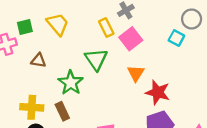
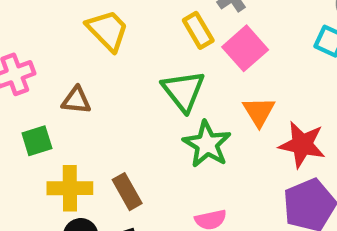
green square: (25, 27) -> (37, 141), moved
green star: (71, 83) -> (207, 144), moved

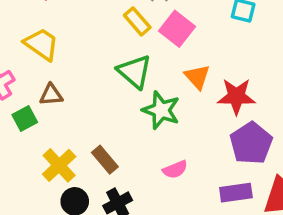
yellow trapezoid: (107, 30) -> (41, 44), moved
green square: (37, 141) -> (25, 119), moved
yellow cross: (70, 188) -> (59, 165), turned -32

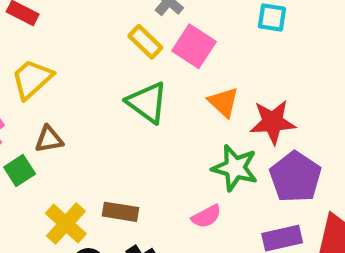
yellow trapezoid: (41, 44) -> (32, 79), turned -72
green star: (161, 110) -> (235, 168), moved
brown rectangle: (105, 160) -> (121, 212), turned -36

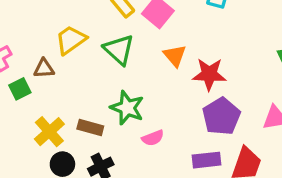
yellow trapezoid: (32, 79) -> (71, 40), moved
green star: (235, 168) -> (127, 108), moved

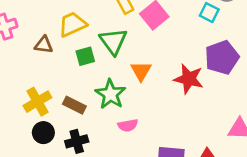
orange triangle: (175, 56) -> (141, 71), moved
green square: (20, 89) -> (85, 56), moved
purple pentagon: (221, 116) -> (222, 57), moved

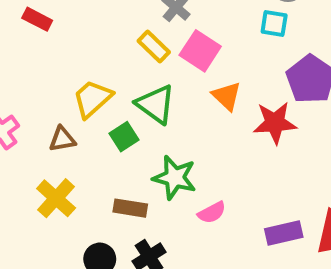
orange triangle: (141, 71) -> (227, 96), moved
yellow cross: (37, 102) -> (56, 198), moved

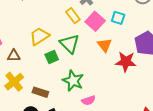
cyan square: (274, 23) -> (118, 18), moved
brown triangle: (62, 139) -> (14, 56), moved
brown rectangle: (130, 208) -> (40, 92), moved

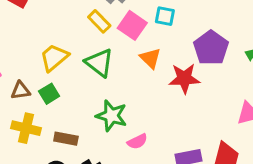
green square: (52, 57) -> (49, 94), moved
yellow cross: (14, 82) -> (26, 128), turned -30

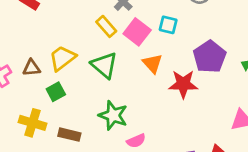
brown triangle: (21, 90) -> (32, 68), moved

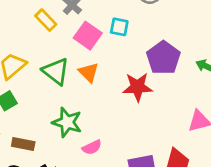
yellow rectangle: (106, 26) -> (46, 20), moved
orange triangle: (152, 63) -> (89, 72), moved

